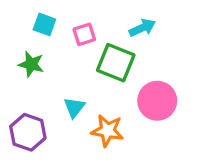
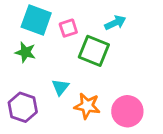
cyan square: (44, 24) -> (36, 20), size x1.6
pink circle: (157, 101) -> (127, 111), moved

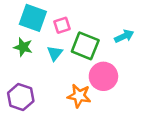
cyan arrow: (115, 23) -> (124, 36), moved
cyan triangle: (60, 87) -> (55, 53), moved
pink circle: (127, 111) -> (103, 76), moved

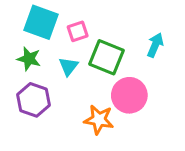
cyan arrow: (124, 36) -> (155, 45), turned -42
purple hexagon: (21, 97) -> (33, 100), moved

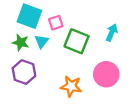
cyan triangle: (68, 66) -> (41, 41), moved
pink circle: (129, 95) -> (106, 74), moved

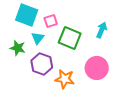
green star: (21, 42) -> (18, 48), moved
purple hexagon: (24, 72) -> (42, 64), moved

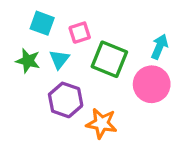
cyan square: (27, 15) -> (42, 23), size x0.7
green star: (18, 48) -> (28, 61), moved
pink circle: (97, 68) -> (152, 84), moved

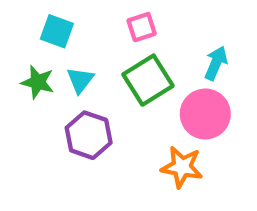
pink square: (80, 33) -> (142, 27), moved
green square: (109, 59) -> (148, 80), turned 36
orange star: (102, 123) -> (182, 167), moved

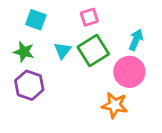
cyan triangle: (80, 80) -> (63, 50), moved
purple hexagon: (89, 135) -> (29, 85), moved

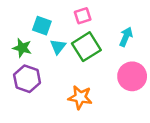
cyan square: (36, 20) -> (42, 26), moved
pink circle: (129, 72) -> (132, 76), moved
orange star: (115, 105) -> (80, 97), moved

